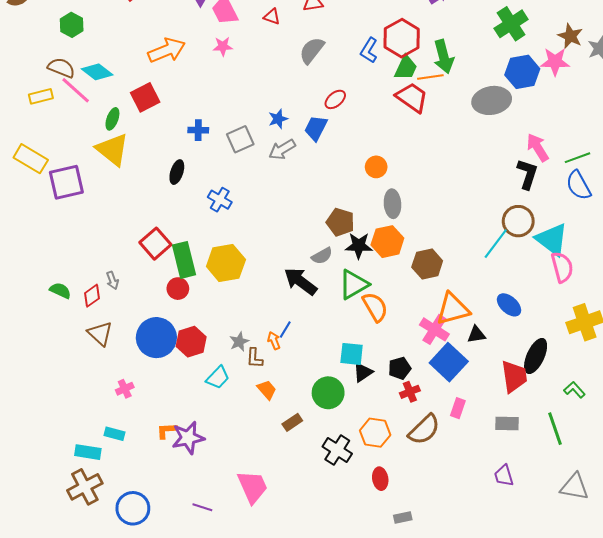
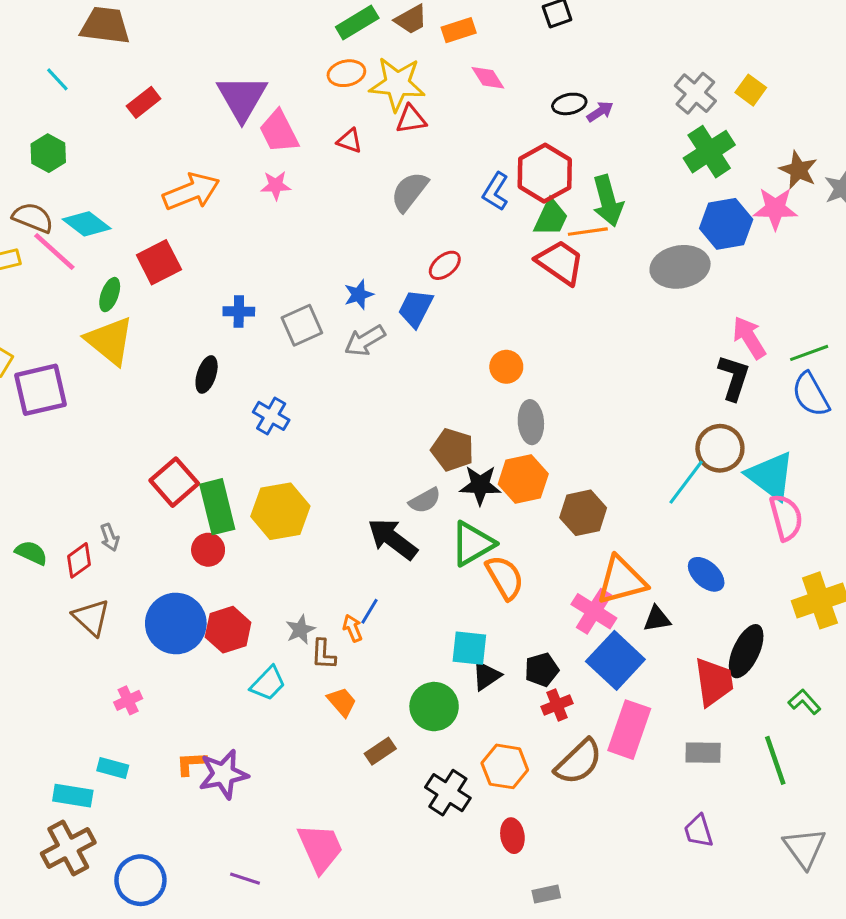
pink rectangle: (458, 408) -> (629, 730), size x1.8
gray triangle: (574, 487) -> (805, 848), turned 44

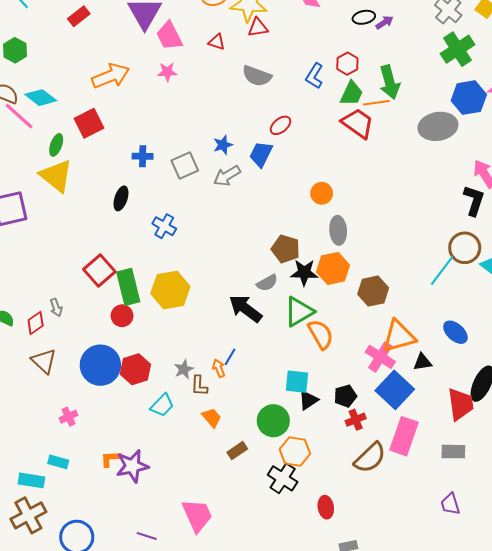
red hexagon: (545, 173) -> (347, 64), size x0.6
gray semicircle: (409, 192) -> (257, 76), turned -108
orange hexagon: (505, 766) -> (295, 452), moved

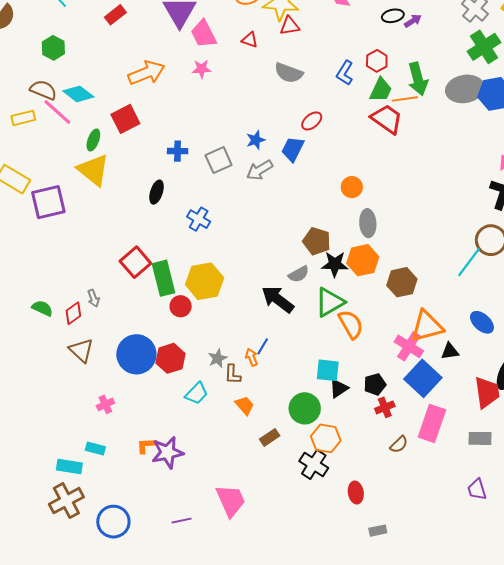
gray ellipse: (438, 126) -> (465, 89), moved
red circle: (122, 316) -> (181, 306), moved
brown semicircle: (370, 458) -> (399, 444), size x0.6
purple line: (147, 536) -> (182, 521), turned -30

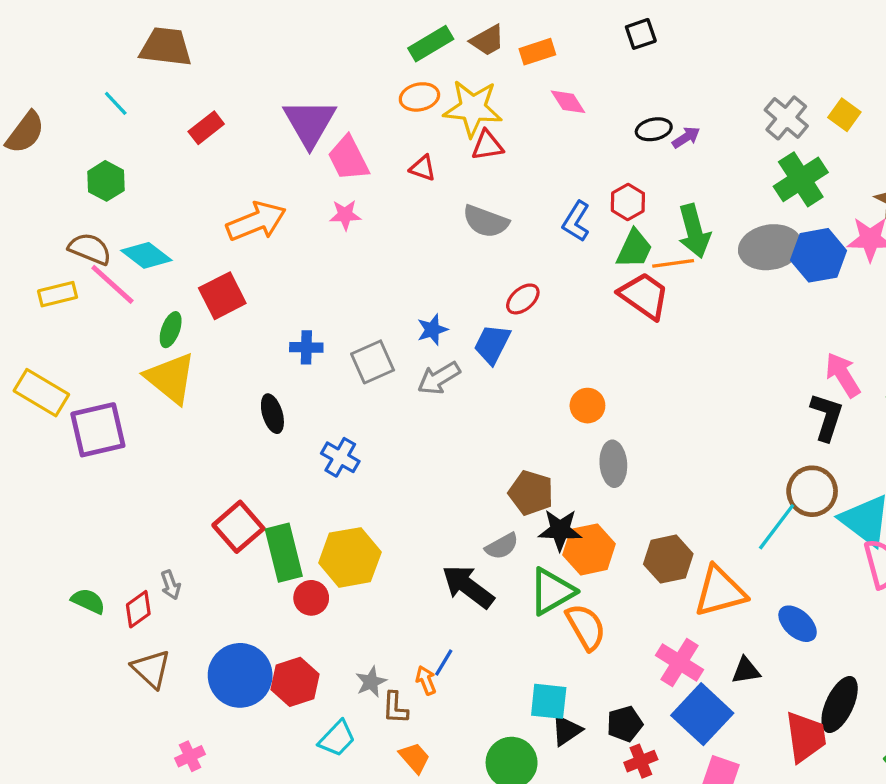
black ellipse: (156, 192) -> (272, 414), turned -35
orange hexagon: (363, 260) -> (589, 549), moved
orange triangle: (427, 326) -> (720, 591), moved

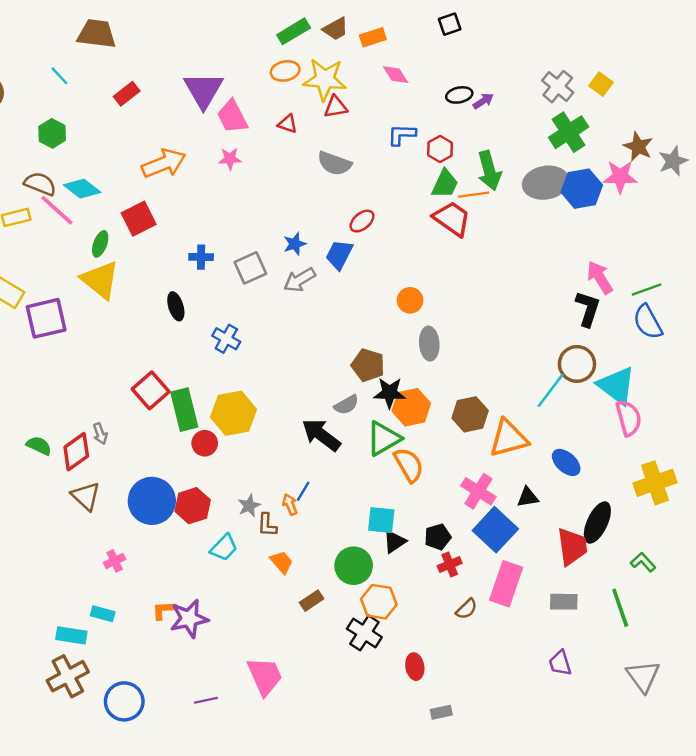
blue L-shape: (576, 221) -> (402, 135), moved, turned 60
red diamond: (138, 609) -> (76, 452), size x1.4

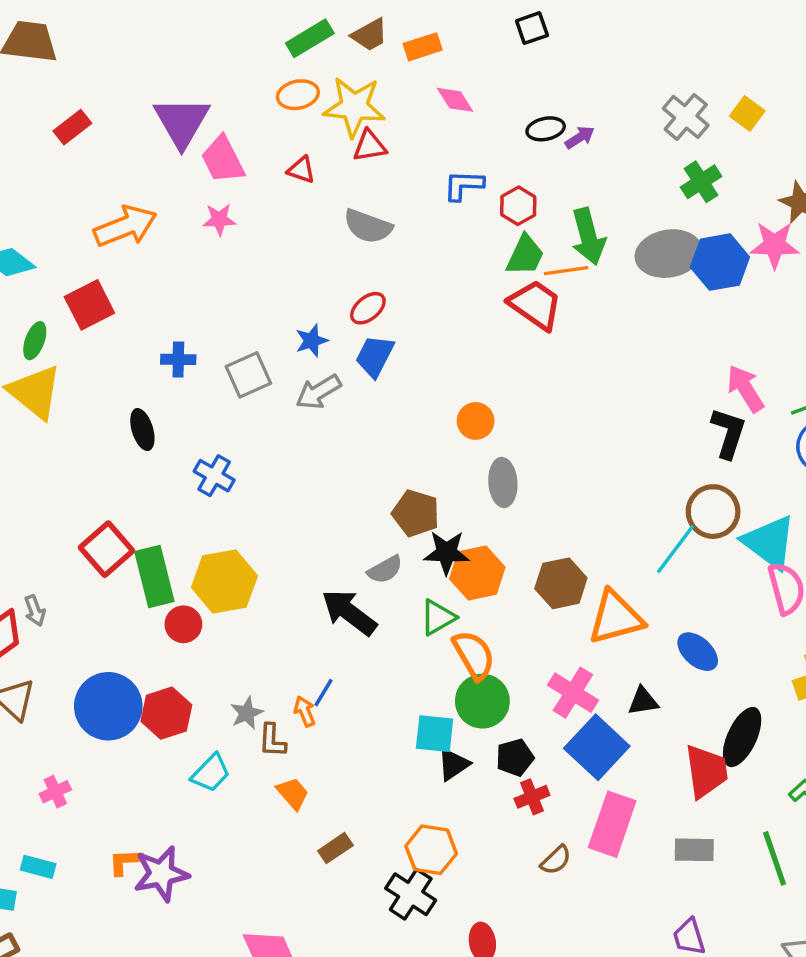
green cross: (569, 132) -> (701, 182), size x0.7
red ellipse: (362, 221) -> (368, 308), moved
green triangle: (384, 438) -> (438, 617), size x0.7
green circle: (354, 566) -> (482, 701), moved

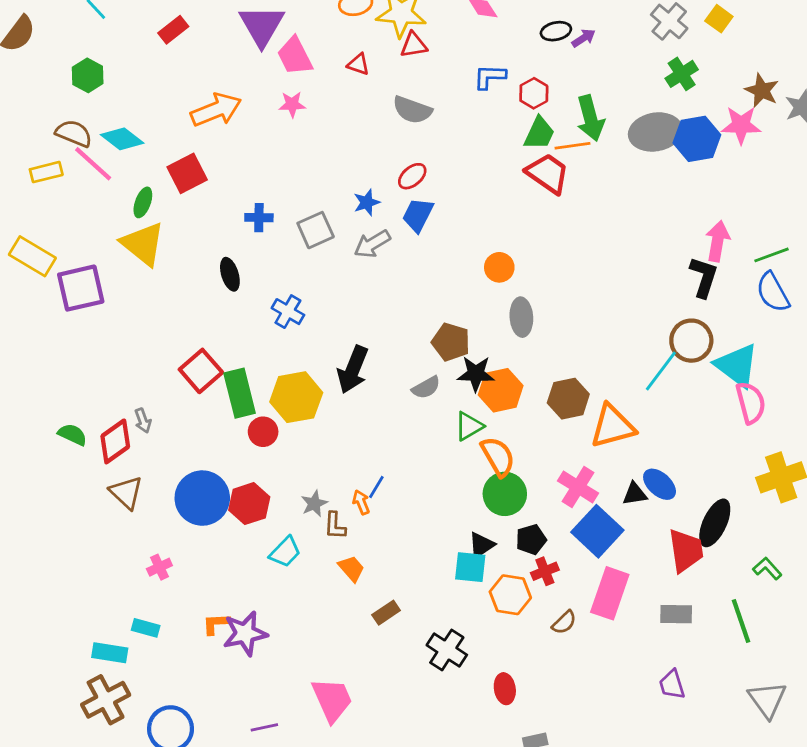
pink arrow: (745, 389) -> (718, 241), turned 42
black arrow: (349, 612) -> (353, 370), moved, turned -105
blue ellipse: (698, 652) -> (660, 484), moved
cyan square: (435, 734) -> (470, 567), moved
orange hexagon: (431, 850) -> (510, 595), moved

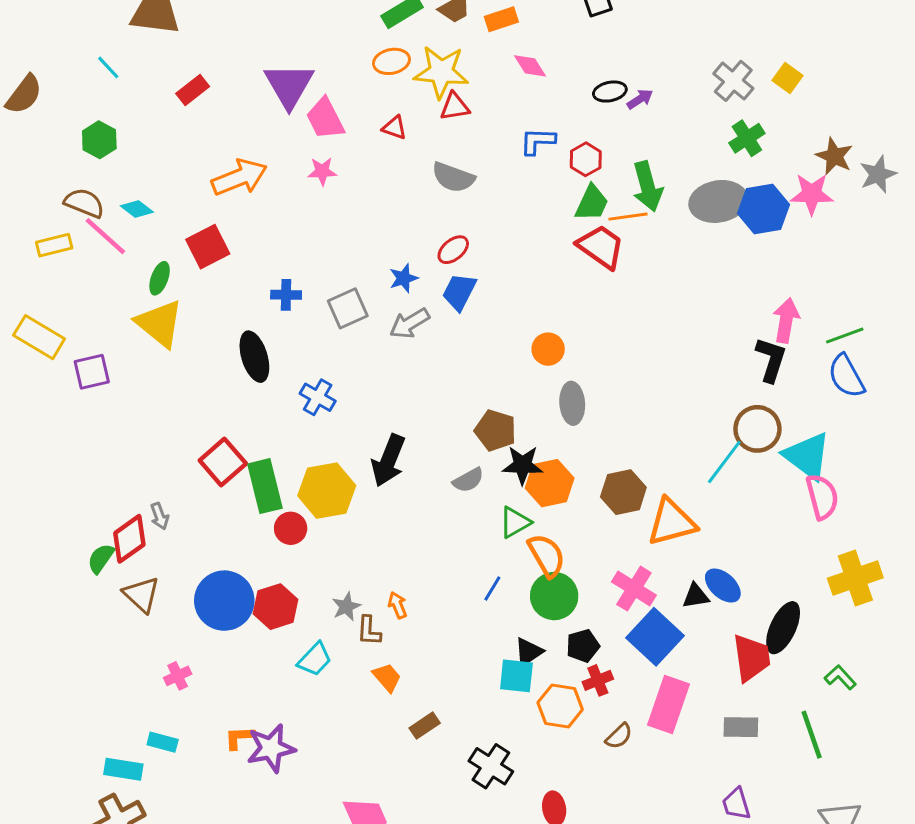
cyan diamond: (122, 139) -> (137, 209), size x0.7
black ellipse: (230, 274) -> (254, 357), size x1.4
purple square: (81, 288) -> (92, 372), size x0.7
green semicircle: (72, 435) -> (101, 558), moved, turned -80
blue line: (376, 487) -> (492, 589), moved

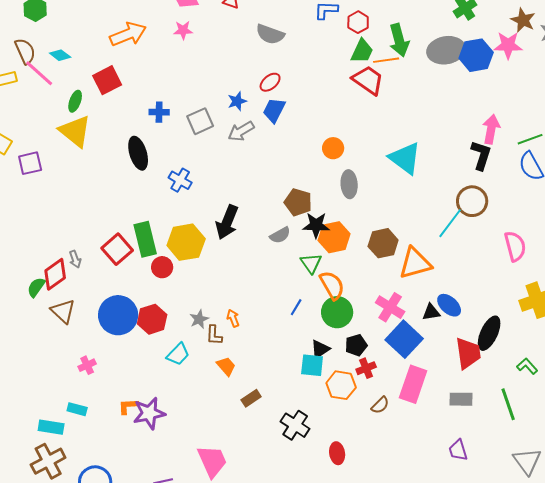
brown semicircle: (84, 203) -> (25, 51), turned 44
cyan triangle: (807, 456) -> (405, 158), moved
red square: (223, 462) -> (117, 249), moved
green triangle: (515, 522) -> (311, 263), turned -35

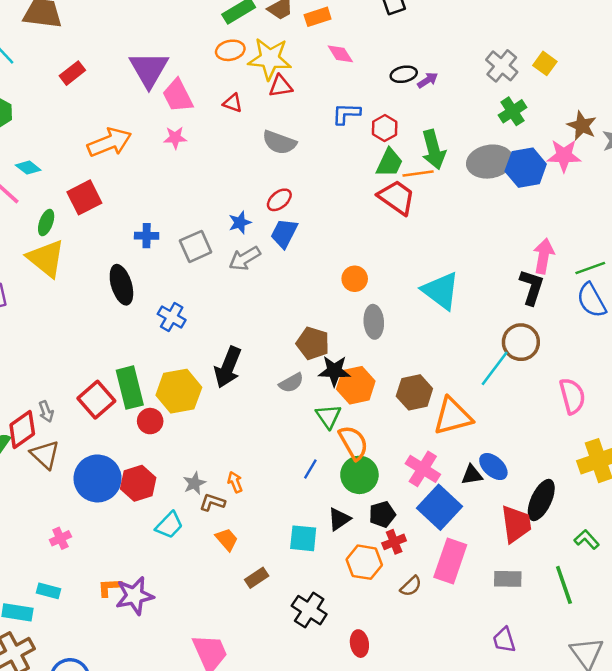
brown triangle: (63, 311) -> (45, 455), moved
brown L-shape: (214, 335) -> (212, 502), turned 105
cyan square: (312, 365) -> (303, 538), moved

